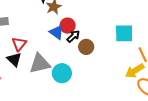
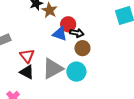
black arrow: (73, 36) -> (77, 33), turned 72
brown circle: (86, 47) -> (82, 48), moved

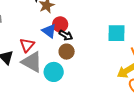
red triangle: (27, 56) -> (27, 45), moved
gray triangle: (53, 69) -> (32, 62), turned 40

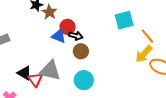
red triangle: (27, 45) -> (35, 80), moved
cyan circle: (54, 72) -> (84, 80), moved

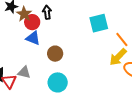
red circle: (67, 27) -> (32, 22), moved
black arrow: (76, 36) -> (47, 12), moved, turned -112
gray triangle: (50, 71) -> (24, 72), size x0.6

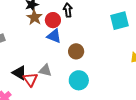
brown star: (24, 14) -> (34, 17), moved

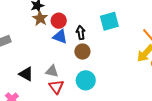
black arrow: (68, 10) -> (81, 33), moved
cyan square: (120, 21) -> (109, 21), moved
red triangle: (30, 79) -> (56, 87), moved

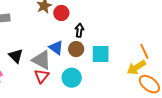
cyan square: (109, 21) -> (101, 54), moved
blue triangle: (60, 37) -> (56, 48), moved
gray triangle: (52, 71) -> (42, 60), size x1.5

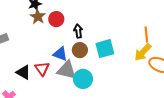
orange line: (144, 51) -> (146, 35), turned 35
gray triangle: (42, 60) -> (67, 70), moved
red triangle: (42, 76) -> (42, 69), moved

